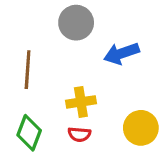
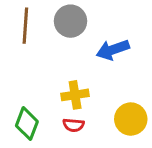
brown line: (28, 70) -> (25, 26), moved

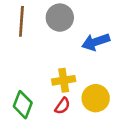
yellow circle: (131, 119) -> (96, 98), moved
red semicircle: (74, 125) -> (62, 106), turned -60

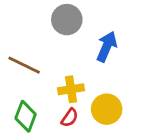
brown line: (21, 21) -> (24, 65), moved, turned -68
blue arrow: (96, 42) -> (107, 47), turned 132

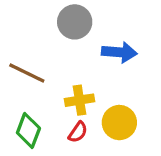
blue arrow: (107, 47) -> (119, 52), turned 72

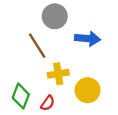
brown line: (27, 73) -> (37, 46), moved, turned 32
red semicircle: (78, 132) -> (48, 103), moved

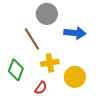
green diamond: (21, 96) -> (16, 70), moved

